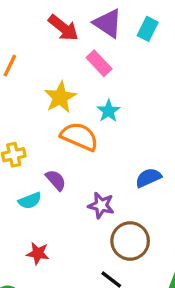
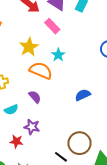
purple semicircle: (56, 180) -> (35, 97), moved
purple star: (101, 205) -> (32, 127), moved
brown circle: (130, 241) -> (80, 143), moved

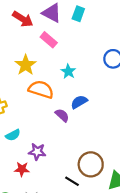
cyan star: (58, 55) -> (68, 71), moved
blue semicircle: (83, 95) -> (79, 102), moved
purple semicircle: (35, 97) -> (62, 115), moved

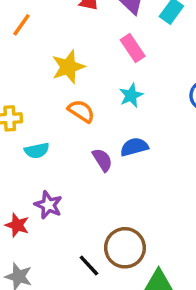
pink rectangle: (49, 40) -> (133, 48), moved
orange semicircle: (41, 89) -> (81, 111), size x0.7
cyan semicircle: (13, 135) -> (37, 150), moved

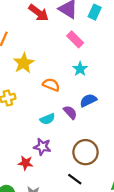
yellow star: (68, 67) -> (24, 63), moved
cyan semicircle: (37, 150) -> (47, 119), moved
brown circle: (125, 248) -> (85, 152), moved

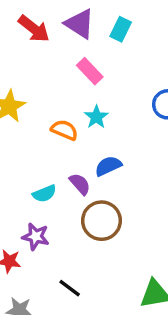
orange semicircle: (51, 85) -> (64, 130), moved
brown circle: (85, 152) -> (101, 221), moved
black line: (75, 179) -> (70, 288), moved

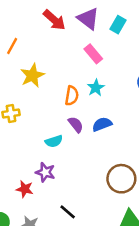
orange semicircle: (64, 130) -> (72, 96), turned 72
purple semicircle: (80, 184) -> (76, 125), moved
brown circle: (101, 221) -> (121, 179), moved

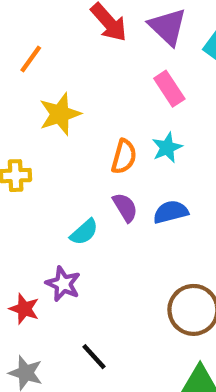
cyan semicircle: (54, 141) -> (84, 232), turned -30

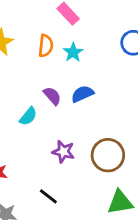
orange semicircle: (124, 157) -> (46, 46), moved
purple star: (63, 284) -> (63, 152), moved

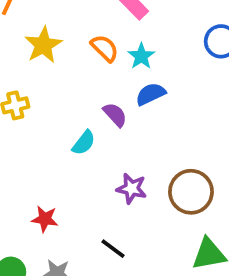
orange semicircle: (46, 46) -> (105, 48), turned -50
blue semicircle: (82, 94) -> (151, 94), moved

